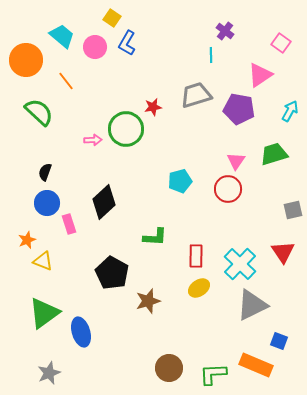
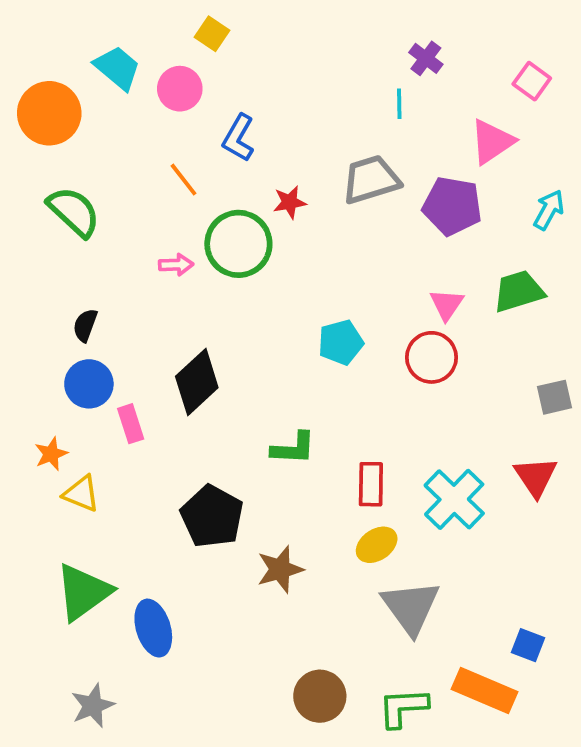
blue L-shape: (127, 43) -> (238, 138), moved
orange line: (66, 81) -> (184, 180), moved
gray triangle: (252, 305) -> (411, 607), moved, turned -40

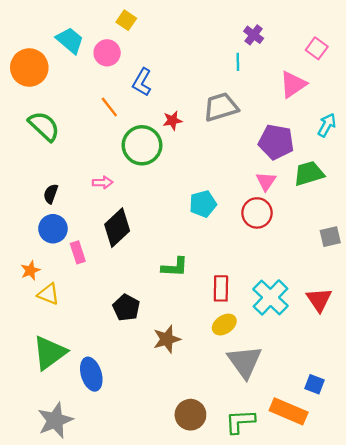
purple pentagon: (452, 206) -> (276, 142), moved
pink arrow: (176, 265) -> (103, 182), moved
red triangle: (536, 477) -> (319, 300), moved
black pentagon: (212, 516) -> (126, 308), size x0.7
gray star: (93, 706) -> (55, 420), size x1.4

